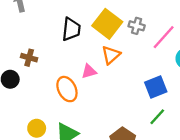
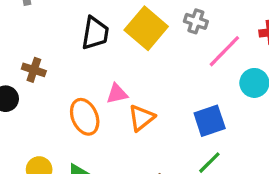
gray cross: (137, 26) -> (196, 21), moved
orange triangle: (111, 55) -> (141, 118), moved

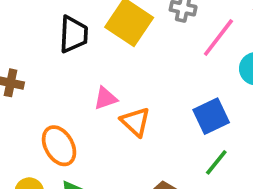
orange ellipse: (85, 117) -> (59, 146), moved
orange triangle: (141, 118) -> (135, 122), turned -32

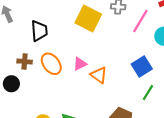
black trapezoid: (73, 34) -> (39, 31), moved
orange ellipse: (59, 146) -> (51, 64), moved

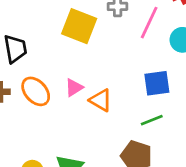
blue square: (142, 67) -> (157, 83), turned 30
green line: (148, 93) -> (152, 120), moved, turned 42

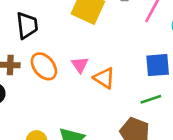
pink triangle: (74, 88) -> (80, 65), turned -36

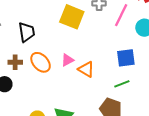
pink triangle: (80, 65) -> (67, 60), turned 40

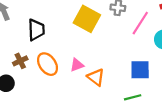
brown cross: (15, 62) -> (20, 61), turned -32

